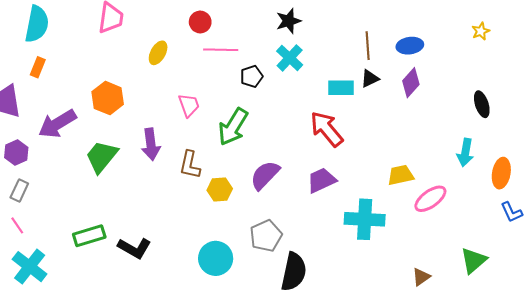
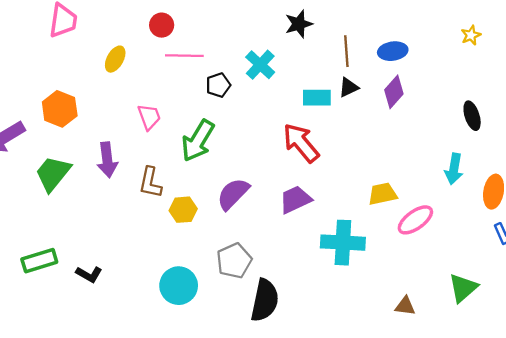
black star: (289, 21) -> (299, 24), moved
black L-shape: (134, 248) -> (89, 274), size x0.7
brown triangle: (421, 277) -> (405, 306), turned 42

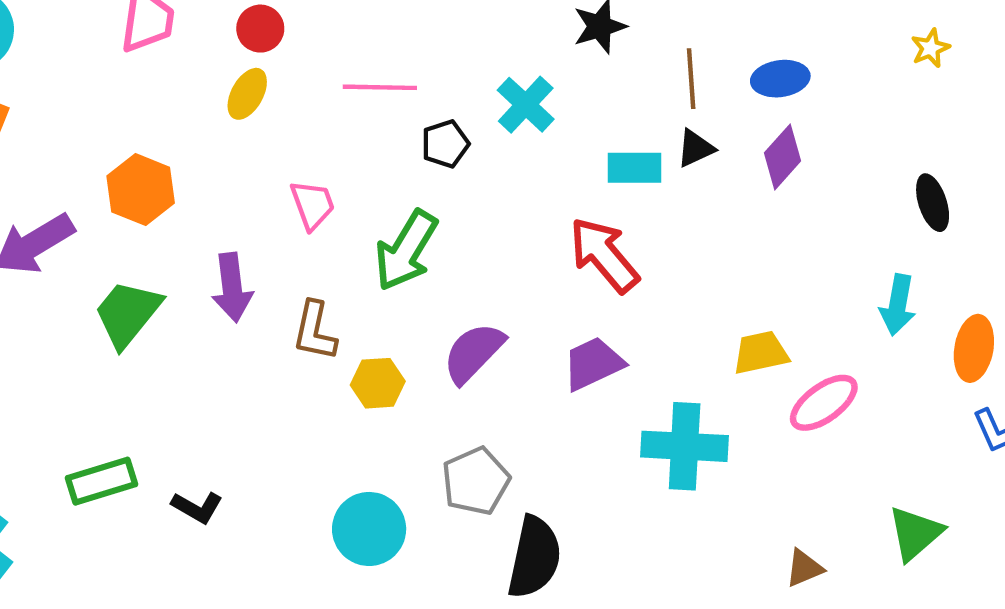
red circle: (162, 25) -> (260, 29), moved
brown triangle: (405, 306) -> (804, 568), turned -30

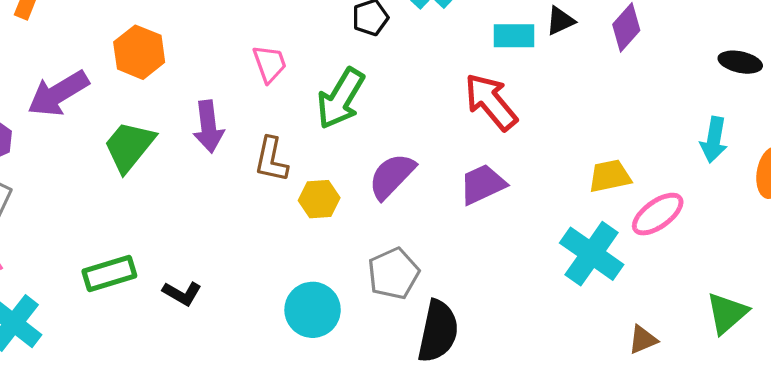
black ellipse: (933, 203) -> (740, 62), turned -60
cyan cross: (685, 446) -> (592, 254), moved, turned 32

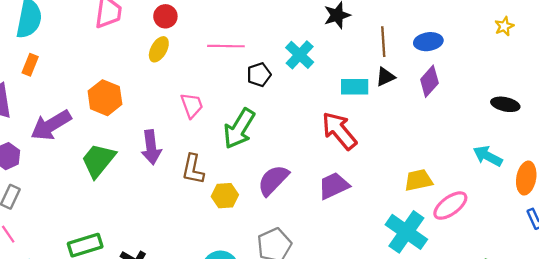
cyan arrow: (714, 140) -> (488, 156), turned 108

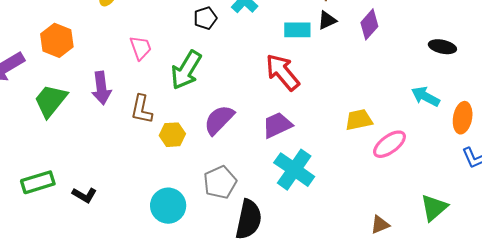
cyan cross: (406, 232) -> (294, 170), moved

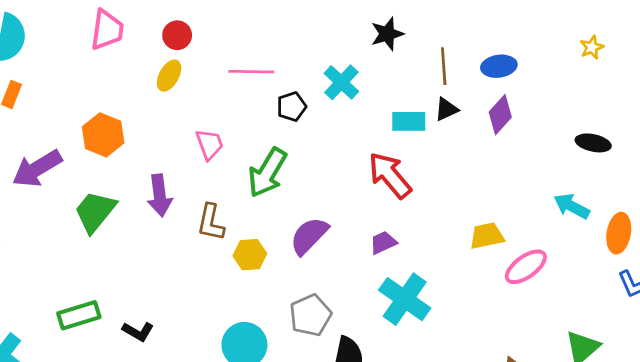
purple trapezoid: (277, 125) -> (383, 243), size x0.7

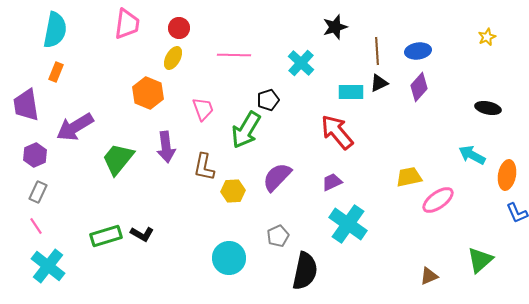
black pentagon: (292, 107) -> (268, 100), moved
orange hexagon: (103, 135) -> (148, 93), moved
gray pentagon: (310, 315) -> (278, 236), size x0.7
black L-shape: (138, 331) -> (142, 234), moved

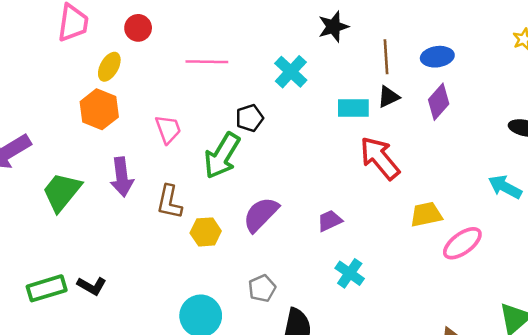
yellow ellipse: (173, 58) -> (109, 67), moved
red arrow: (337, 132) -> (380, 158), moved
cyan cross: (348, 224) -> (350, 273), size x0.6

